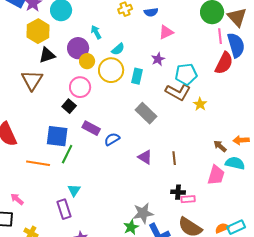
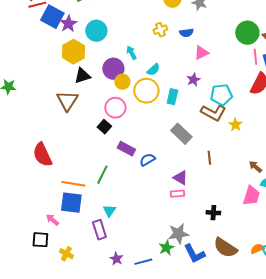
blue square: (57, 136) -> (71, 203), moved
brown line: (174, 158) -> (209, 158), moved
pink rectangle: (188, 199) -> (177, 194), moved

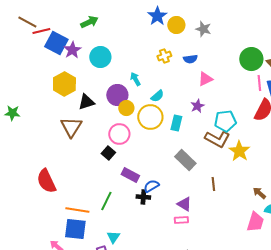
yellow hexagon: (73, 52) -> (64, 84), moved
yellow star: (235, 125) -> (239, 151), size x1.5
black cross: (213, 213) -> (143, 197), moved

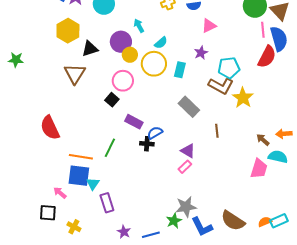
pink rectangle: (181, 220) -> (185, 167), turned -40
cyan triangle: (113, 237) -> (93, 184), moved

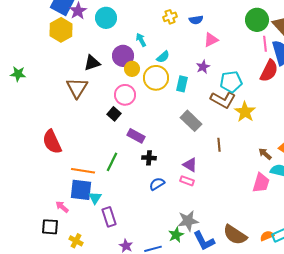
yellow hexagon: (68, 31) -> (61, 30), moved
blue semicircle: (155, 133) -> (157, 184), moved
pink rectangle: (185, 167) -> (187, 181), turned 64

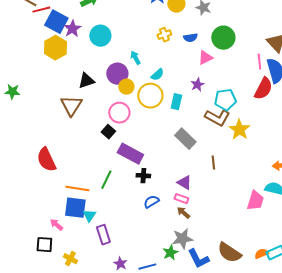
green circle: (257, 20) -> (223, 38), moved
purple rectangle: (136, 136) -> (130, 154), size x1.4
brown arrow: (265, 154) -> (183, 213), moved

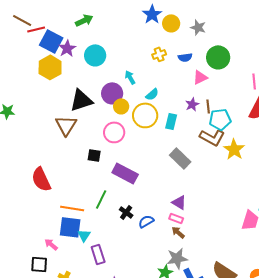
black triangle: (86, 81) -> (81, 100), size x1.4
black square: (108, 132) -> (94, 155), moved, turned -32
brown line: (213, 163) -> (208, 106), moved
black cross: (143, 176) -> (126, 212), moved, turned 32

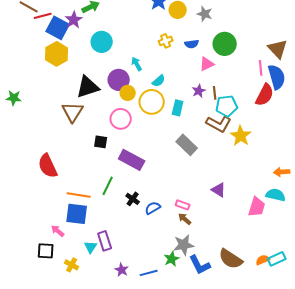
purple star: (67, 48) -> (74, 20), moved
purple triangle: (179, 202) -> (219, 190), moved
cyan triangle: (84, 235) -> (91, 247), moved

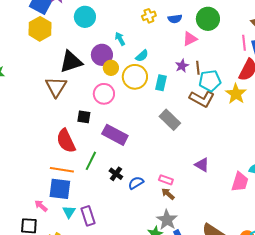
yellow star: (241, 136) -> (236, 94), moved
red semicircle: (48, 166) -> (66, 141), moved
gray star: (184, 245) -> (167, 220), turned -30
cyan triangle: (91, 247) -> (69, 212), moved

